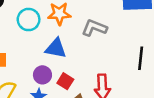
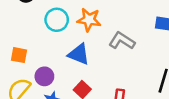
purple circle: (42, 75) -> (44, 76), moved

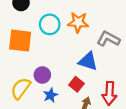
blue triangle: (79, 54) -> (88, 61), moved
orange square: (19, 55) -> (20, 41), moved, size x1.6

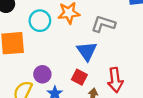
blue triangle: (88, 61) -> (87, 51), turned 48

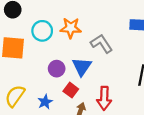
gray L-shape: (103, 24) -> (101, 44), turned 30
purple circle: (42, 74) -> (57, 69), moved

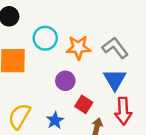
orange star: (71, 28) -> (78, 47), moved
blue triangle: (82, 67) -> (115, 79), moved

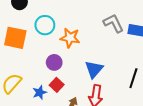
gray L-shape: (115, 48) -> (113, 23), moved
red square: (84, 104) -> (57, 85), moved

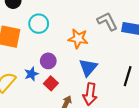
orange star: (70, 38) -> (78, 39), moved
blue star: (40, 92) -> (31, 74), moved

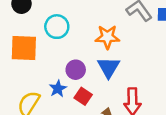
blue triangle: (88, 68) -> (109, 67), moved

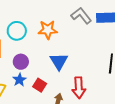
orange star: (107, 37) -> (48, 30), moved
purple circle: (76, 70) -> (21, 62), moved

